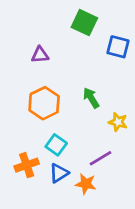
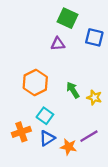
purple triangle: (40, 55) -> (58, 44), moved
green arrow: (91, 98) -> (73, 90), moved
purple line: (101, 158) -> (89, 136), moved

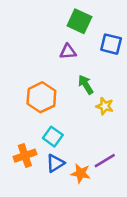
green arrow: (73, 90) -> (86, 85), moved
yellow star: (94, 97) -> (105, 106), moved

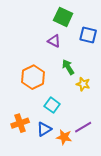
purple triangle: (68, 52) -> (54, 41), turned 32
cyan square: (53, 137) -> (52, 105), moved

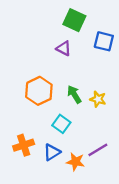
green arrow: (68, 67) -> (74, 94), moved

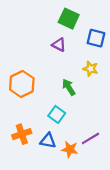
orange hexagon: (39, 91) -> (22, 84), moved
yellow star: (98, 99) -> (91, 69), moved
blue triangle: (52, 152) -> (48, 141), turned 42

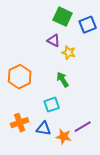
blue square: (96, 38) -> (88, 25), moved, turned -36
yellow star: (91, 69) -> (69, 53), moved
cyan square: (57, 114) -> (52, 105), turned 35

